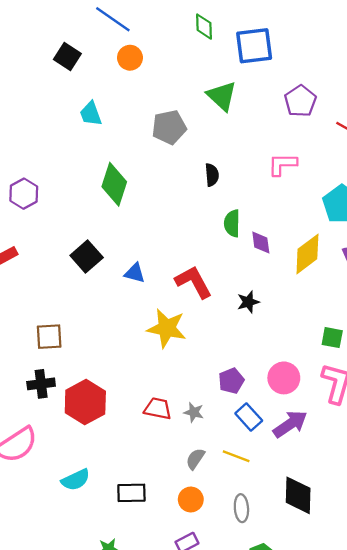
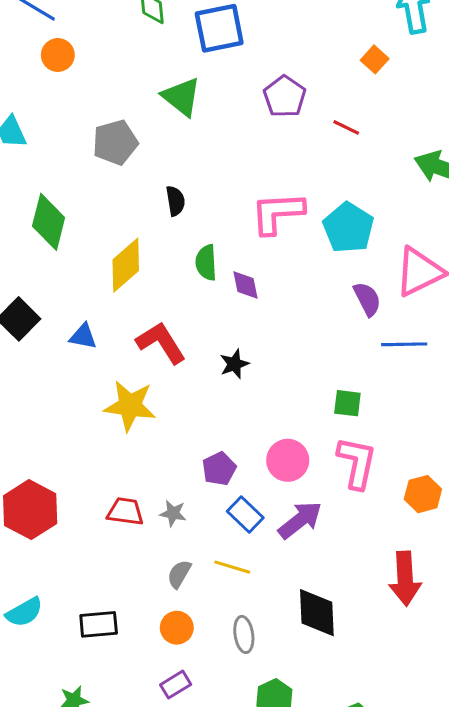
pink L-shape: (282, 164) -> (277, 213), moved, size x1.4
yellow diamond: (307, 254) -> (126, 265), moved

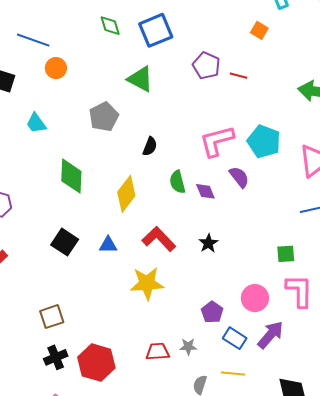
red line: (346, 127) -> (239, 76), moved
black semicircle: (175, 201) -> (150, 146), turned 42
purple semicircle: (367, 299) -> (239, 177), moved

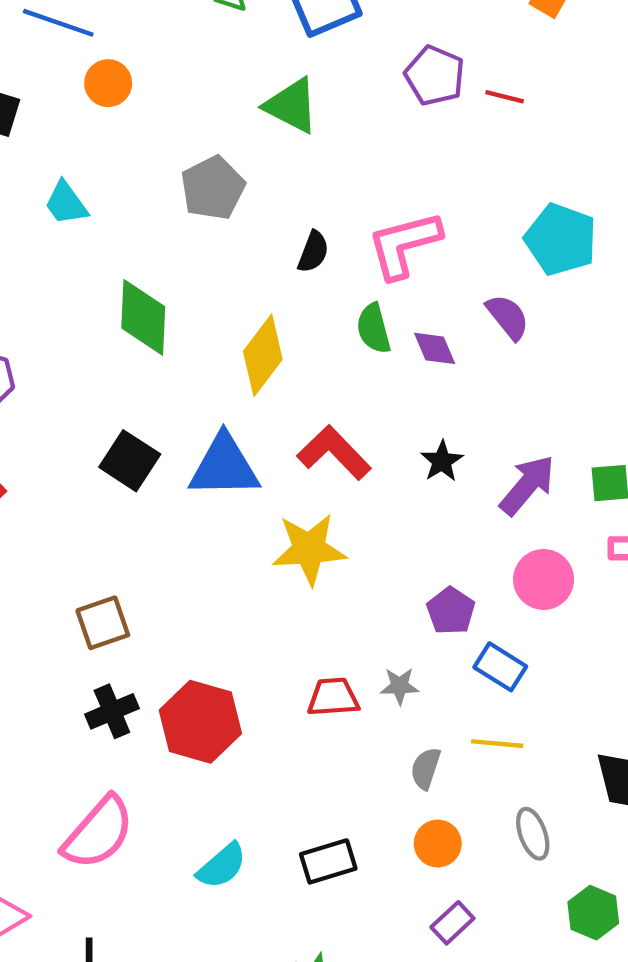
pink L-shape: (217, 141) -> (404, 245), moved
blue triangle: (108, 245) -> (224, 466), size x1.8
purple arrow: (270, 335) -> (527, 485), moved

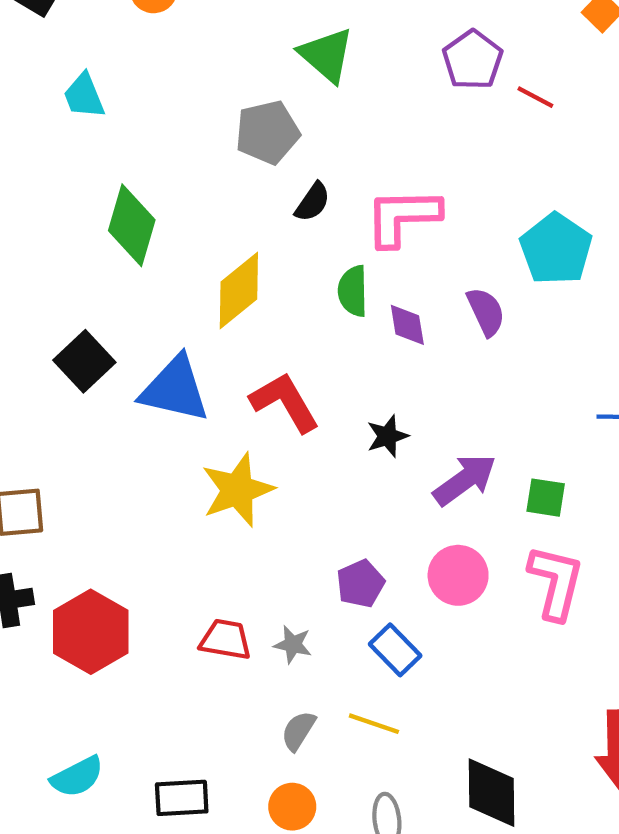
gray pentagon: (213, 188) -> (267, 132), moved
yellow star: (309, 549) -> (238, 490), turned -30

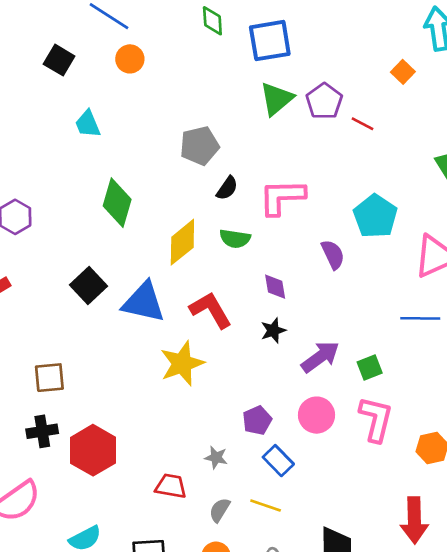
green triangle: (326, 55) -> (277, 99), moved, turned 39
green semicircle: (353, 291) -> (235, 239), moved, turned -80
purple diamond: (407, 325) -> (275, 287), moved
green square: (546, 498) -> (370, 368), turned -30
red trapezoid: (226, 640) -> (171, 486), moved

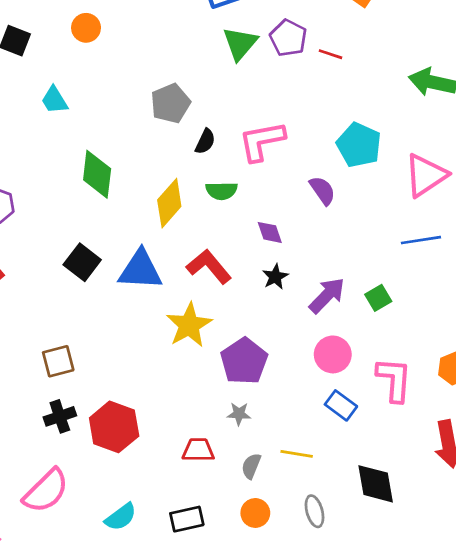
pink L-shape: (376, 419) -> (394, 380), moved
purple pentagon: (257, 420) -> (244, 361), moved, size x1.6
blue rectangle: (278, 461) -> (341, 405), moved

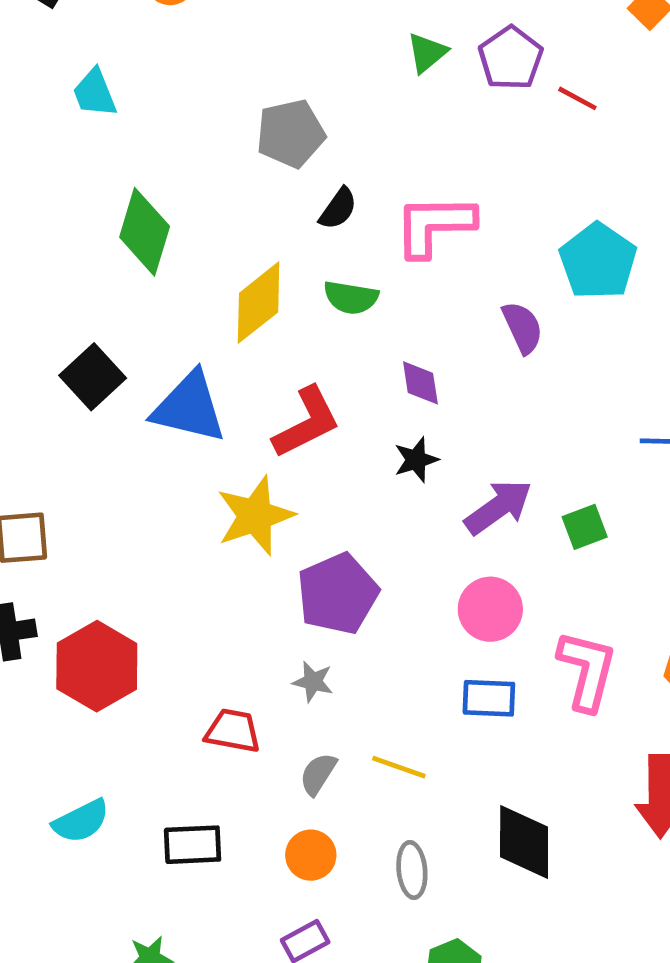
green triangle: (240, 43) -> (427, 53), size x0.7
red L-shape: (209, 267) -> (307, 422), turned 93
blue rectangle: (341, 405) -> (489, 698), turned -44

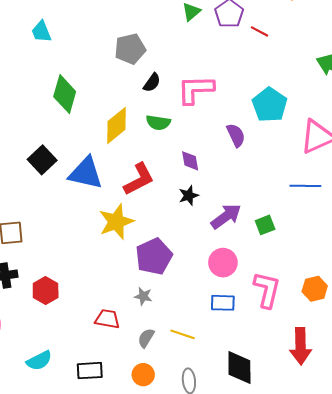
red hexagon: (97, 666) -> (46, 290), size x0.7

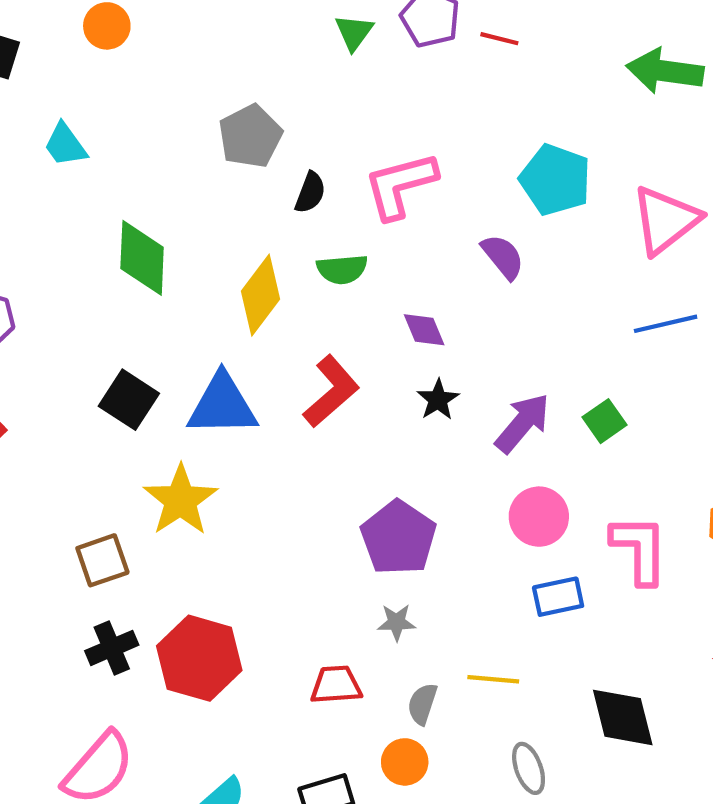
yellow star: (116, 222) -> (180, 500), moved
red hexagon: (46, 290) -> (199, 658), size x1.5
orange circle: (143, 375) -> (405, 762), moved

